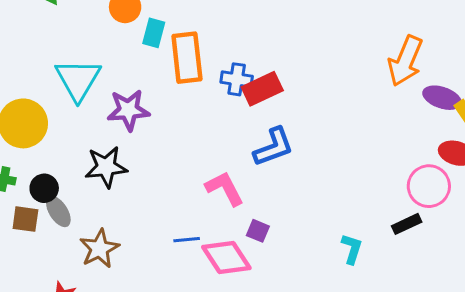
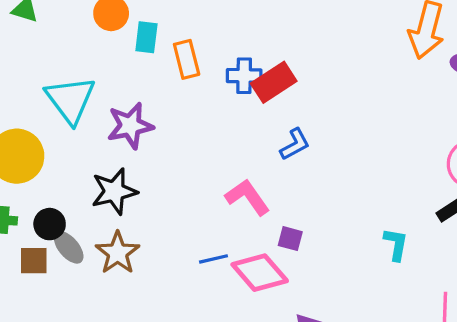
orange rectangle: (187, 58) -> (187, 59), size x0.7
blue L-shape: (274, 147) -> (295, 144), size x0.7
brown star: (99, 249) -> (118, 253), moved

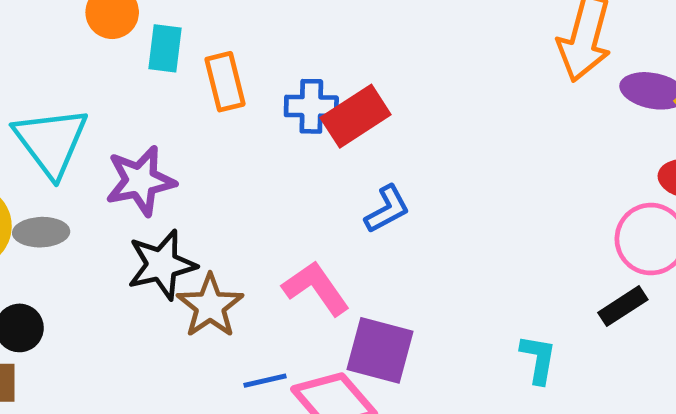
black star: (114, 191) -> (162, 265), moved
purple square: (290, 239) -> (380, 350), size x1.8
gray ellipse: (69, 247) -> (41, 232), moved, turned -52
brown star: (118, 253) -> (210, 306), moved

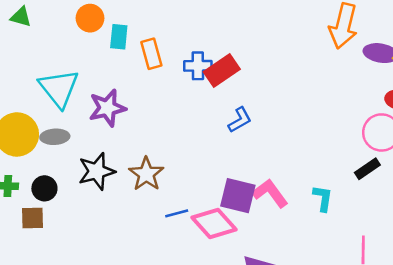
black star: (162, 265) -> (97, 171), moved
pink L-shape: (316, 288) -> (270, 193), moved

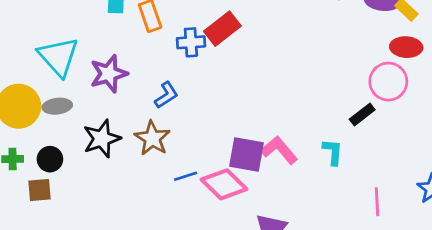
blue cross: (198, 66) -> (191, 42), moved
blue L-shape: (240, 120) -> (166, 95), moved
black rectangle: (367, 169) -> (362, 114), moved

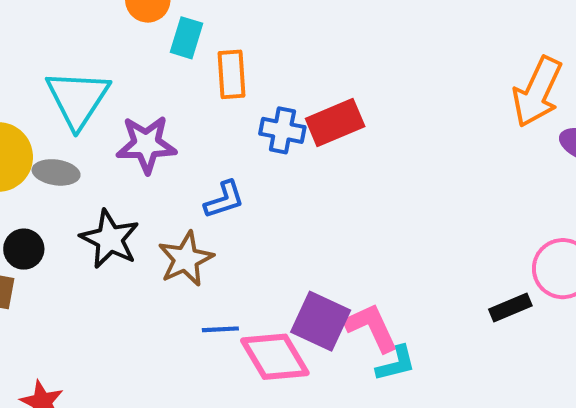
black star: (102, 139) -> (110, 239), turned 30
cyan L-shape: (333, 152) -> (396, 364), moved, turned 56

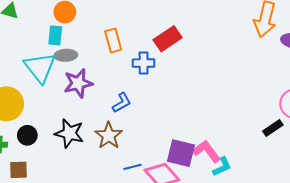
cyan rectangle: (186, 38) -> (55, 35), moved
red rectangle: (335, 122) -> (168, 39), moved
gray ellipse: (56, 172) -> (66, 55), moved
black circle: (24, 249) -> (27, 135), moved

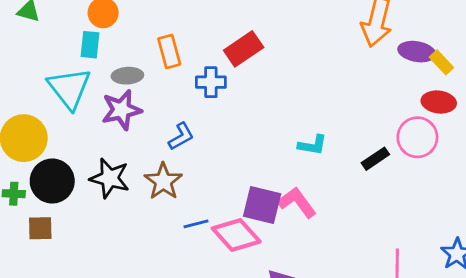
gray ellipse: (66, 55) -> (127, 76), moved
black rectangle: (273, 128) -> (375, 159), moved
black circle: (27, 135) -> (52, 181), size x1.6
cyan L-shape: (222, 167) -> (313, 145), moved, turned 35

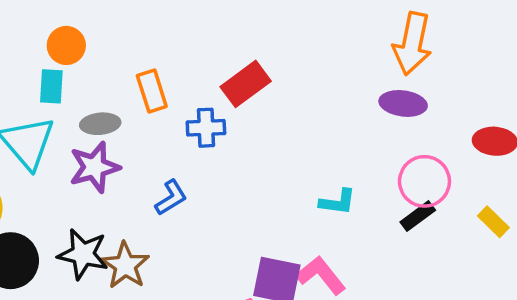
purple ellipse: (417, 52) -> (403, 103), moved
yellow rectangle: (441, 62) -> (493, 222), moved
pink circle: (417, 137) -> (424, 181), moved
brown star: (163, 181) -> (125, 265), moved

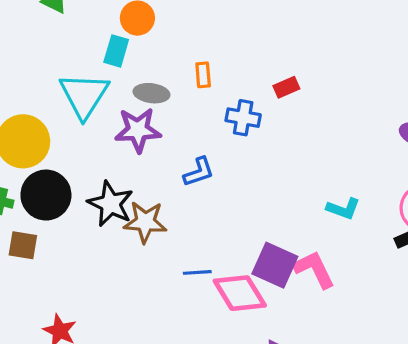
red rectangle: (246, 84) -> (286, 87), size x0.6
orange rectangle: (152, 91) -> (203, 75), size x0.7
brown star: (125, 265) -> (145, 222), turned 30

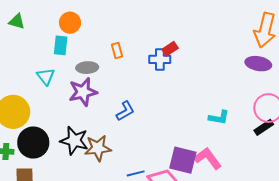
cyan triangle: (84, 95) -> (46, 76), size x0.6
blue cross: (243, 118) -> (160, 59), moved

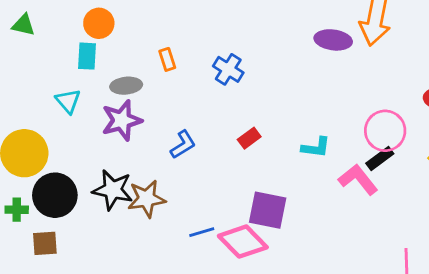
red rectangle: (170, 49) -> (249, 138), moved
blue cross: (160, 59) -> (228, 69), turned 35
purple ellipse: (258, 64) -> (333, 40), moved
pink L-shape: (208, 158) -> (358, 180), moved

